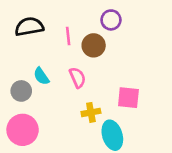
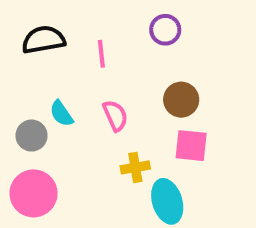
brown circle: (94, 45) -> (181, 100), moved

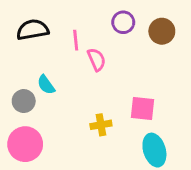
brown circle: (181, 100) -> (162, 31), moved
pink semicircle: (115, 116) -> (96, 59), moved
cyan ellipse: (167, 201) -> (154, 150), moved

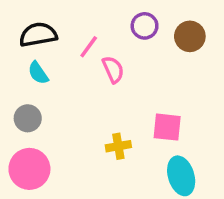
pink line: (76, 40) -> (89, 47), turned 42
cyan semicircle: (46, 85) -> (38, 73), moved

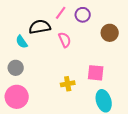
black semicircle: (38, 35) -> (40, 27), moved
brown circle: (190, 36) -> (110, 33), moved
pink line: (89, 47) -> (61, 13), moved

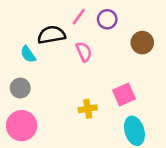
pink square: (96, 73) -> (124, 94), turned -30

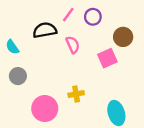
cyan semicircle: (28, 54) -> (12, 47), moved
pink square: (124, 94) -> (107, 58), moved
pink circle: (22, 126) -> (45, 109), moved

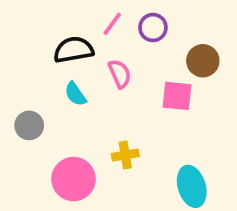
cyan semicircle: (12, 47) -> (75, 94), moved
pink square: (107, 58) -> (177, 96), turned 30

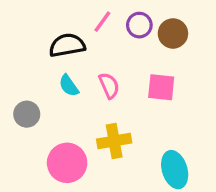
brown circle: (203, 61) -> (173, 33), moved
pink semicircle: (120, 74) -> (109, 86), moved
yellow cross: (125, 155) -> (114, 141), size x1.4

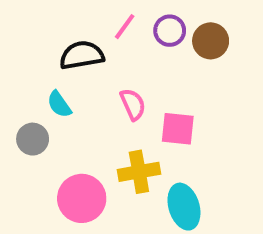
cyan semicircle: (69, 86) -> (59, 104), moved
pink square: (161, 87) -> (178, 129), moved
cyan ellipse: (175, 170) -> (184, 207), moved

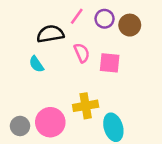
pink semicircle: (133, 104) -> (82, 53), moved
pink square: (178, 129) -> (110, 63), moved
gray circle: (33, 139) -> (20, 126), moved

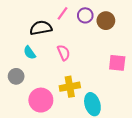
pink semicircle: (82, 53) -> (64, 53), moved
pink square: (110, 63) -> (117, 63), moved
gray circle: (20, 126) -> (16, 76), moved

